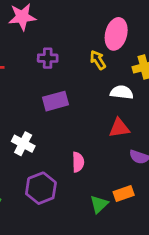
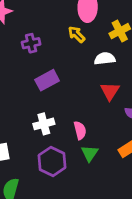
red triangle: (119, 128) -> (110, 91), turned -36
white cross: (23, 144) -> (44, 124), moved, turned -30
green triangle: (99, 204) -> (90, 153), moved

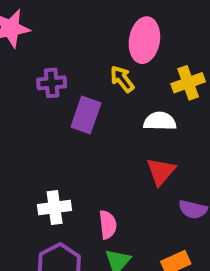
purple rectangle: (47, 80) -> (86, 115), moved, turned -50

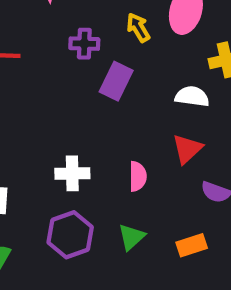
yellow arrow: (122, 79) -> (138, 28), moved
pink semicircle: (108, 225) -> (138, 176), moved

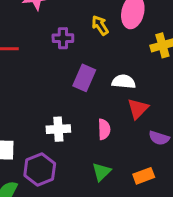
purple rectangle: (116, 81) -> (84, 78), moved
white semicircle: (192, 96) -> (124, 82), moved
purple hexagon: (70, 235) -> (40, 170), moved

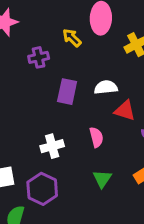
red triangle: (138, 109) -> (125, 111), turned -45

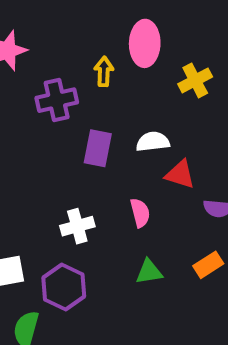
yellow arrow: (72, 38) -> (104, 72), turned 48
purple cross: (39, 57) -> (57, 100), size x1.4
green triangle: (102, 179) -> (149, 272), turned 48

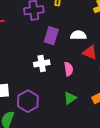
white cross: (77, 226) -> (42, 63), moved
green triangle: (149, 272) -> (70, 98), turned -32

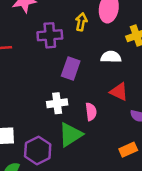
white semicircle: (78, 35) -> (111, 57), moved
green triangle: (70, 98) -> (70, 135), moved, size x1.5

